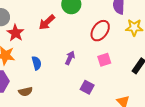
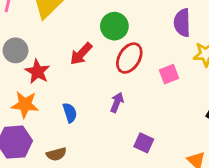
red ellipse: (100, 31) -> (129, 58), moved
pink square: (104, 60) -> (169, 74), moved

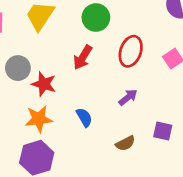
green circle: (114, 26) -> (96, 18), moved
purple arrow: (117, 102) -> (128, 97), turned 42
brown semicircle: (56, 154) -> (125, 143), moved

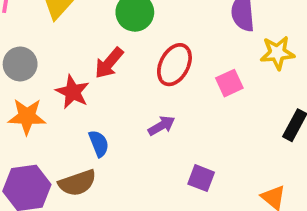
red star: (44, 84) -> (73, 92), moved
orange star: (39, 119) -> (27, 116), moved
brown semicircle: (125, 143) -> (77, 183), moved, size x1.4

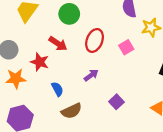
red arrow: (109, 63) -> (58, 44), turned -90
purple square: (201, 178) -> (116, 102), turned 32
brown semicircle: (77, 183) -> (72, 111), moved

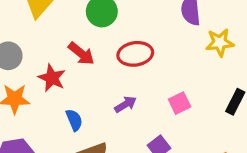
red ellipse: (95, 40) -> (135, 54), turned 55
pink square: (126, 47) -> (180, 103), moved

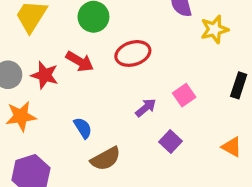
red star: (52, 78) -> (45, 75), moved
purple arrow: (126, 104) -> (146, 108), moved

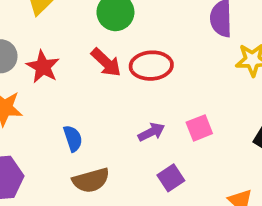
red arrow: (80, 61) -> (106, 62), moved

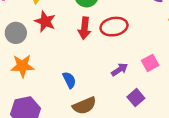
red arrow: (106, 62) -> (85, 28), turned 60
red star: (43, 67) -> (45, 21), moved

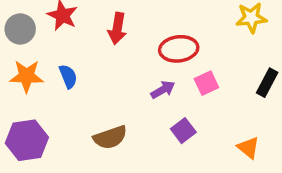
red ellipse: (114, 27) -> (179, 49), moved
blue semicircle: (69, 80) -> (68, 76), moved

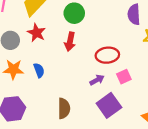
purple square: (183, 131) -> (109, 105), size x1.6
brown semicircle: (110, 137) -> (64, 108), turned -72

